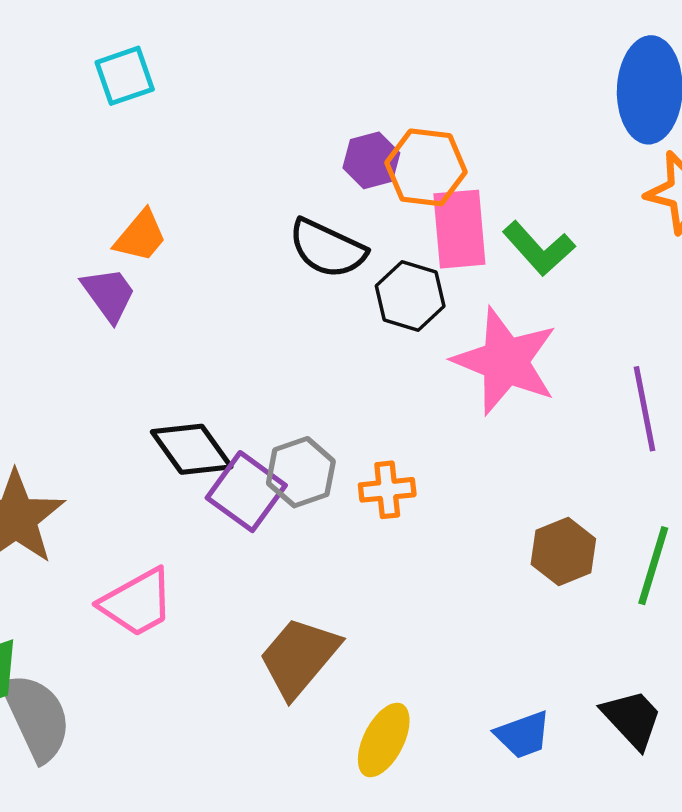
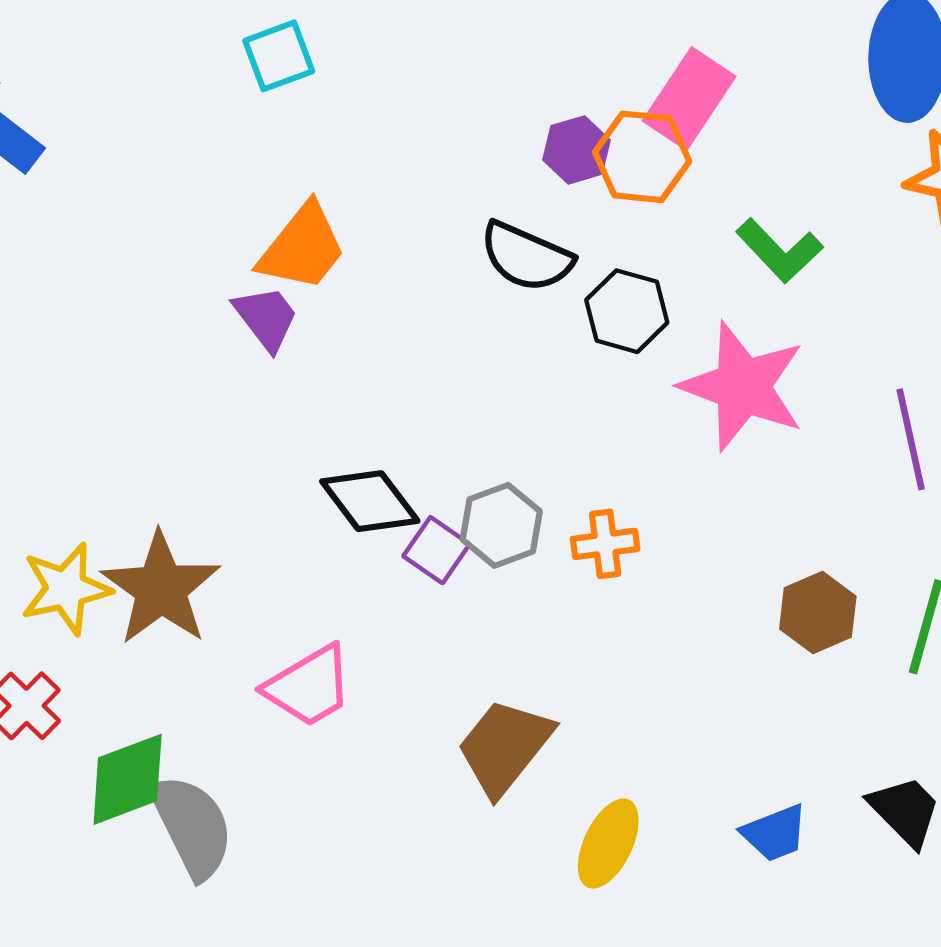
pink rectangle: (459, 229) -> (689, 99), moved, turned 40
orange trapezoid: (141, 236) -> (302, 247), size x1.4
purple square: (246, 492) -> (436, 550), size x0.7

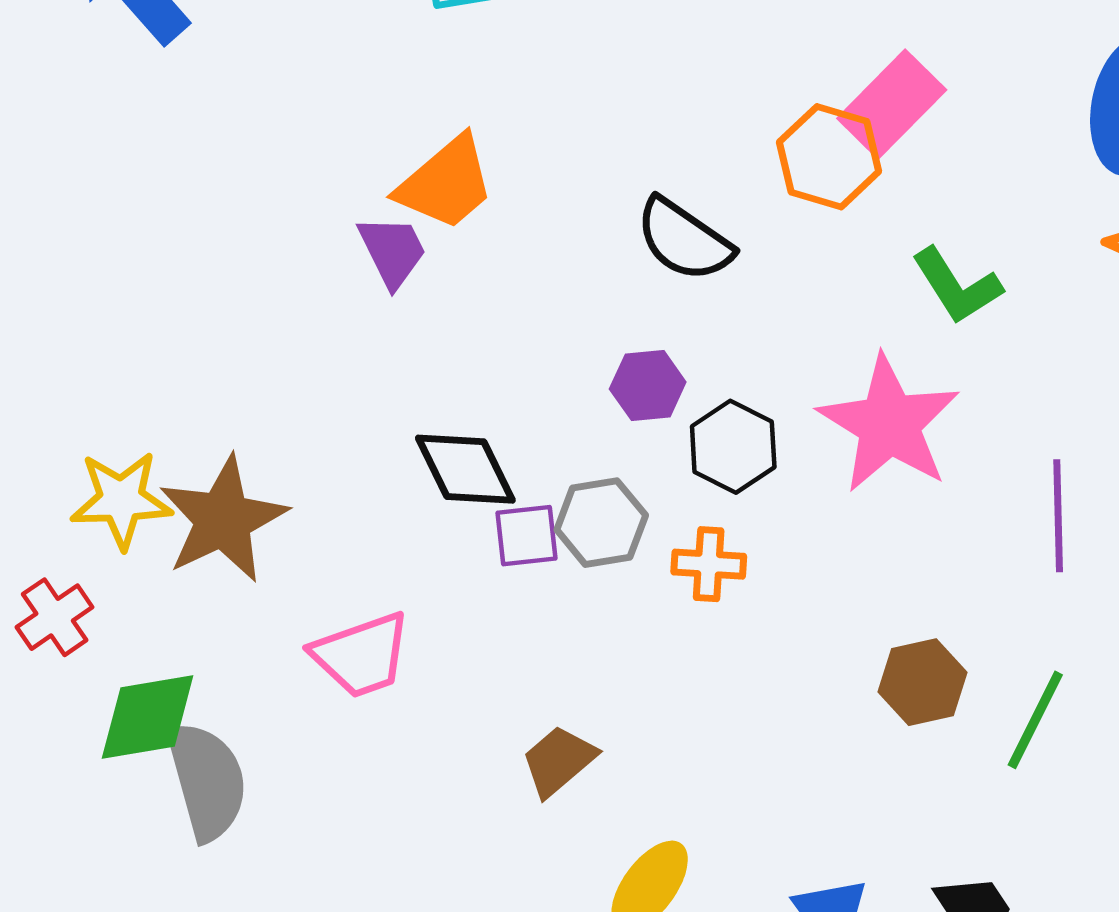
purple hexagon: (576, 150) -> (648, 386), moved
black hexagon: (627, 311) -> (733, 447), moved
purple square: (436, 550) -> (527, 536), turned 38
brown trapezoid: (505, 747) -> (559, 761), size x0.7

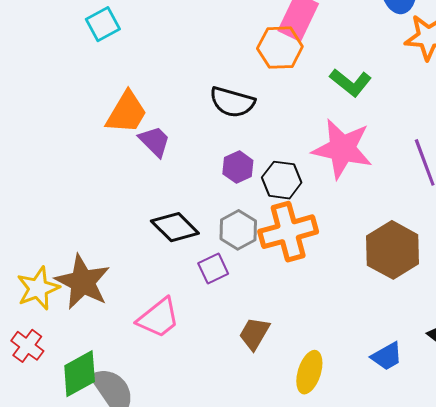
purple trapezoid: (392, 251) -> (155, 141), moved
purple square: (527, 536) -> (213, 268), moved
orange cross: (709, 564) -> (288, 232), size x1.8
brown hexagon: (922, 682) -> (393, 250), size x1.5

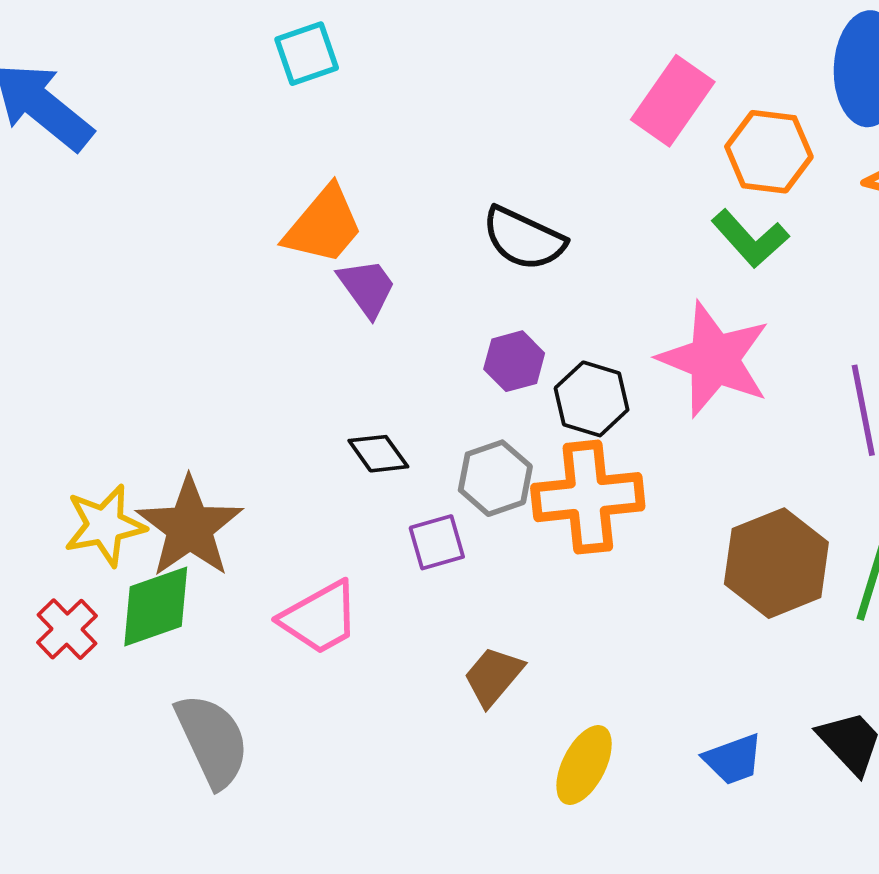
orange hexagon: (280, 48) -> (769, 152), moved
black diamond: (175, 227) -> (378, 454), size x0.7
green diamond: (80, 374) -> (156, 606), moved

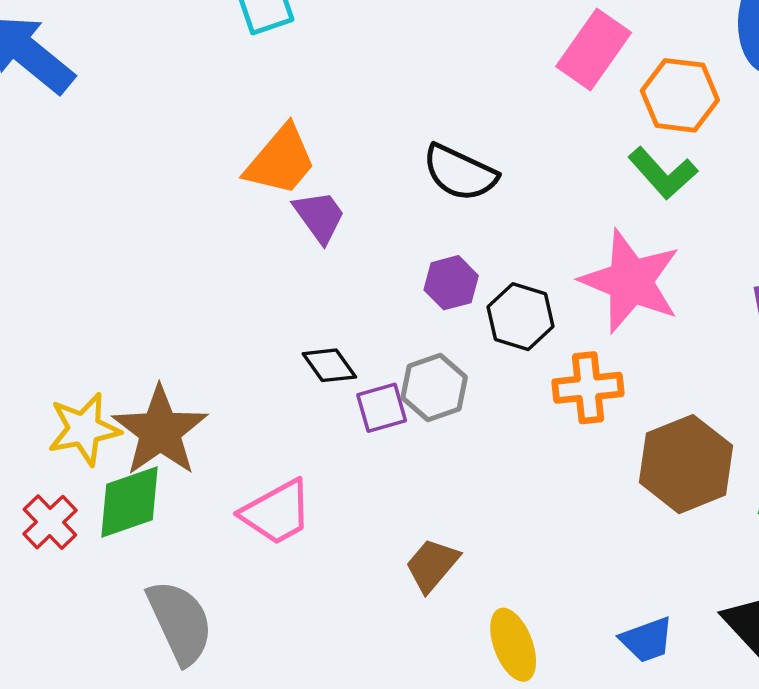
orange cross: (588, 497) -> (588, 388), moved, size x0.7
purple square: (437, 542) -> (382, 408), moved
yellow ellipse: (584, 765) -> (513, 645), turned -48

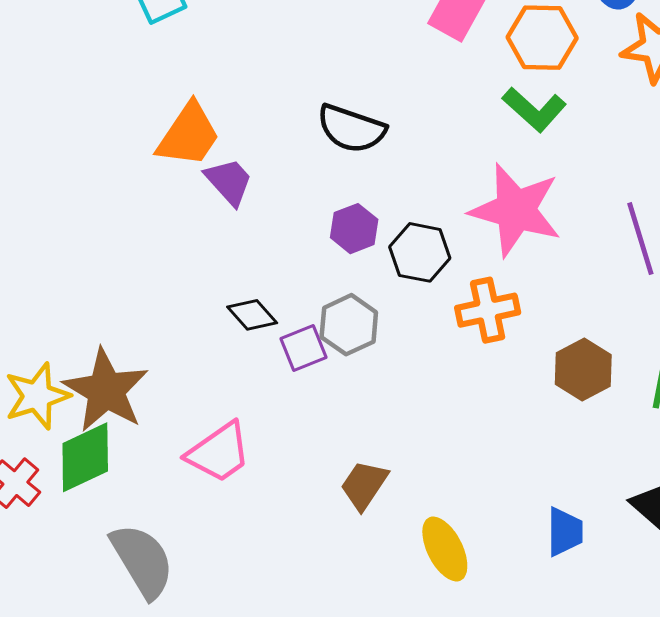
brown hexagon: (686, 464) -> (583, 369), size x0.7
blue trapezoid: (647, 640) -> (565, 532), turned -64

